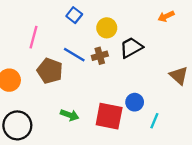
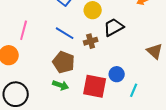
pink line: (34, 37) -> (24, 30), moved
brown cross: (100, 56) -> (91, 41), moved
brown pentagon: (50, 71) -> (64, 62), moved

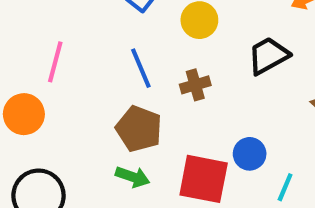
black trapezoid: (114, 27) -> (268, 56), moved
blue line: (65, 33) -> (141, 68), turned 36

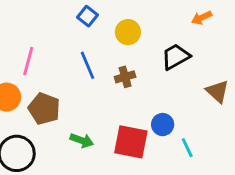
brown pentagon: (139, 129) -> (44, 109), moved
cyan line: (285, 187) -> (187, 148), turned -48

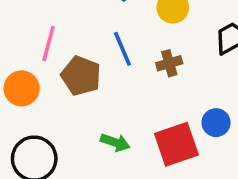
brown pentagon: (44, 109) -> (81, 76), moved
red square: (131, 142) -> (176, 144), turned -30

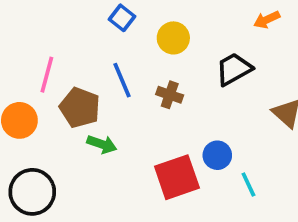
brown cross: (169, 63) -> (170, 95), turned 35
green arrow: (115, 142) -> (102, 144), moved

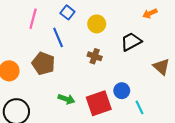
pink line: (47, 75) -> (33, 19), moved
blue line: (122, 80) -> (58, 37), moved
green arrow: (102, 144) -> (66, 99), moved

